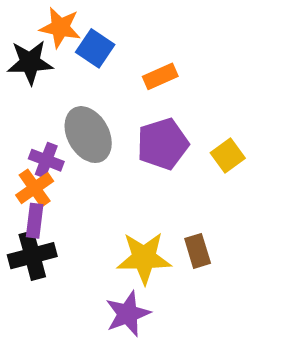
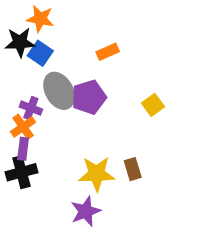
blue square: (95, 48) -> (40, 53), moved
purple pentagon: (163, 144) -> (89, 97), moved

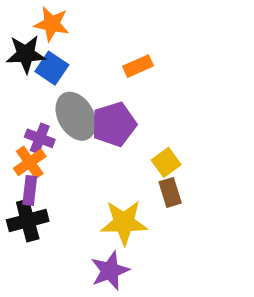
yellow square: (153, 105) -> (166, 162), moved
brown rectangle: (133, 169) -> (170, 192), moved

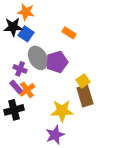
orange rectangle: (138, 66) -> (69, 33), turned 56
orange cross: (30, 162) -> (27, 90), moved
purple rectangle: (30, 190) -> (16, 87), moved, turned -48
brown rectangle: (170, 192) -> (85, 96), size x1.5

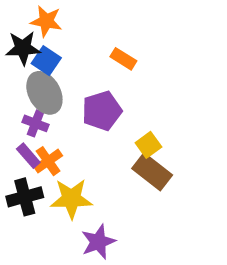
gray ellipse: (38, 58) -> (44, 93), moved
brown rectangle: (85, 96) -> (152, 172), turned -35
yellow star: (62, 111) -> (71, 199), moved

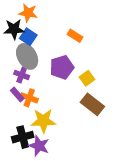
yellow square: (148, 145) -> (87, 78), moved
orange cross: (48, 161) -> (29, 98), turned -35
black cross: (25, 197) -> (23, 137), moved
purple star: (98, 242) -> (39, 146), moved, turned -30

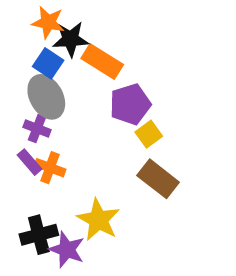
black star: (14, 29) -> (71, 39), moved
orange rectangle: (75, 36) -> (102, 61), moved, size x1.5
purple pentagon: (62, 67) -> (130, 104), moved
yellow star: (43, 121) -> (98, 220), moved, turned 30

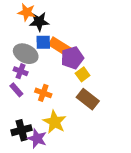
orange rectangle: (102, 61) -> (60, 46), moved
blue square: (48, 63) -> (43, 42), moved, turned -35
gray ellipse: (46, 97) -> (26, 54), turned -35
orange cross: (50, 168) -> (43, 93), moved

